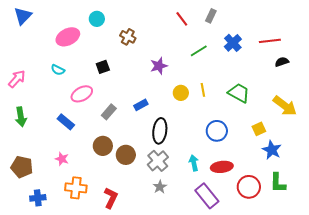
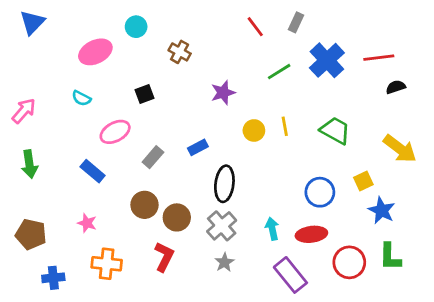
blue cross: (233, 43) -> (327, 60), size x1.4
blue circle: (217, 131) -> (320, 192), moved
red L-shape: (111, 198) -> (164, 257), moved

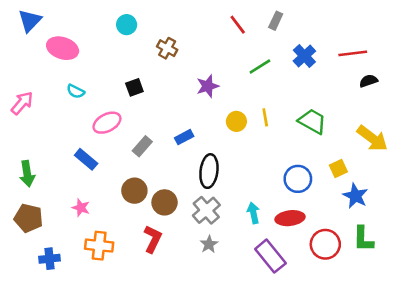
pink ellipse: (95, 52) -> (63, 48), moved, turned 44
blue cross: (327, 60) -> (304, 56), size x0.7
green arrow: (29, 164) -> (27, 174), moved

